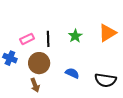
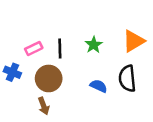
blue semicircle: (72, 73) -> (99, 86), moved
black semicircle: (105, 80) -> (127, 78), moved, turned 75

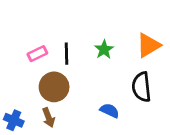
blue cross: (12, 72) -> (14, 120), moved
blue semicircle: (99, 86) -> (110, 111), moved

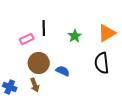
black line: (67, 54) -> (44, 28), moved
blue semicircle: (110, 111) -> (63, 71), moved

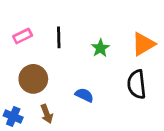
pink rectangle: (27, 39) -> (23, 36), moved
brown circle: (39, 63) -> (33, 79), moved

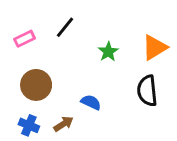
black line: (59, 37) -> (65, 27), moved, turned 40
brown arrow: (47, 114) -> (64, 124), moved, turned -102
blue cross: (13, 116) -> (29, 125), moved

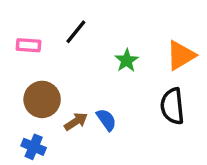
pink rectangle: (25, 39) -> (29, 45), turned 30
blue semicircle: (91, 102) -> (106, 120), turned 30
brown arrow: (64, 124) -> (76, 121), moved

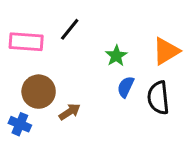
pink rectangle: (29, 45) -> (26, 42), size x1.5
blue semicircle: (106, 120) -> (126, 87), moved, turned -120
blue cross: (34, 147) -> (20, 124), moved

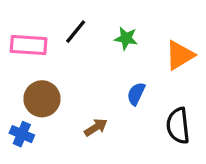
green star: (116, 56) -> (126, 38), moved, turned -30
black semicircle: (158, 98) -> (178, 126), moved
brown arrow: (70, 112) -> (96, 127), moved

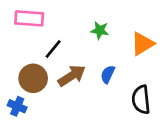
black line: (76, 32) -> (53, 49), moved
pink rectangle: (29, 45) -> (29, 18), moved
brown arrow: (96, 127) -> (72, 76), moved, size x1.5

